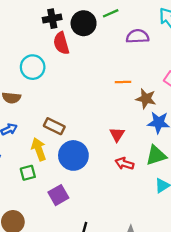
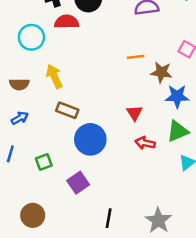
red semicircle: (61, 43) -> (67, 22), turned 110
cyan circle: (33, 67) -> (31, 37), moved
yellow arrow: (39, 149) -> (54, 76), moved

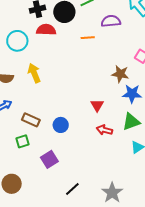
orange line: (136, 57) -> (88, 38), moved
brown rectangle: (67, 110) -> (31, 120), moved
blue circle: (90, 139) -> (61, 125), size x0.6
black line: (109, 218) -> (72, 189), turned 35

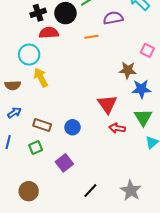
cyan circle: (17, 41) -> (29, 55), moved
red triangle: (97, 105) -> (107, 104), size x1.5
green triangle: (131, 122) -> (143, 117), turned -36

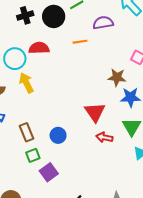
red semicircle: (49, 33) -> (39, 48), moved
brown rectangle: (42, 125) -> (26, 132), turned 48
green square: (36, 147) -> (33, 155), moved

